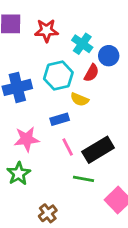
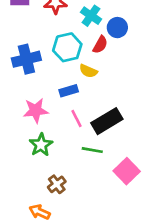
green star: (19, 174) -> (41, 145), moved

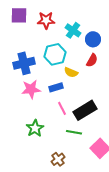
red semicircle: (100, 45) -> (92, 60), moved
pink star: (36, 111) -> (31, 89), moved
brown cross: (57, 184) -> (58, 159), moved

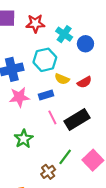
red semicircle: (92, 60) -> (84, 82), moved, turned 32
green line: (74, 132) -> (65, 157), moved, turned -63

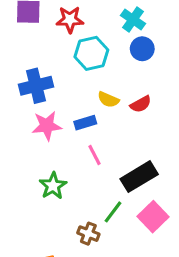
cyan cross: (64, 34) -> (133, 19), moved
cyan hexagon: (45, 60) -> (91, 53), moved
black rectangle: (77, 120) -> (139, 177), moved
brown cross: (48, 172) -> (88, 234), turned -32

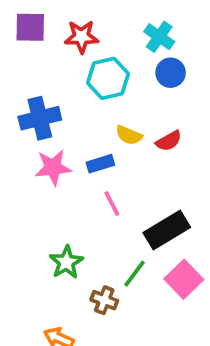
green star: (53, 186) -> (66, 262), moved

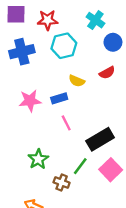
blue circle: (171, 73) -> (113, 42), moved
blue cross: (40, 118) -> (22, 52), moved
red semicircle: (169, 141) -> (107, 73), moved

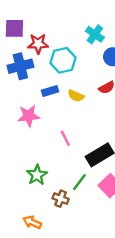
red star: (48, 20) -> (38, 44), moved
blue rectangle: (59, 98) -> (50, 91), moved

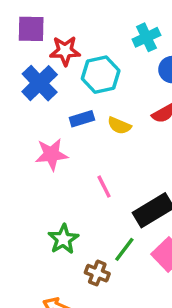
cyan cross: (95, 34) -> (146, 37), turned 30
blue cross: (20, 66) -> (40, 83), turned -30

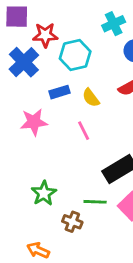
yellow semicircle: (119, 126) -> (91, 98), turned 30
pink line: (104, 187) -> (84, 131), moved
green line: (124, 249) -> (95, 202), turned 55

